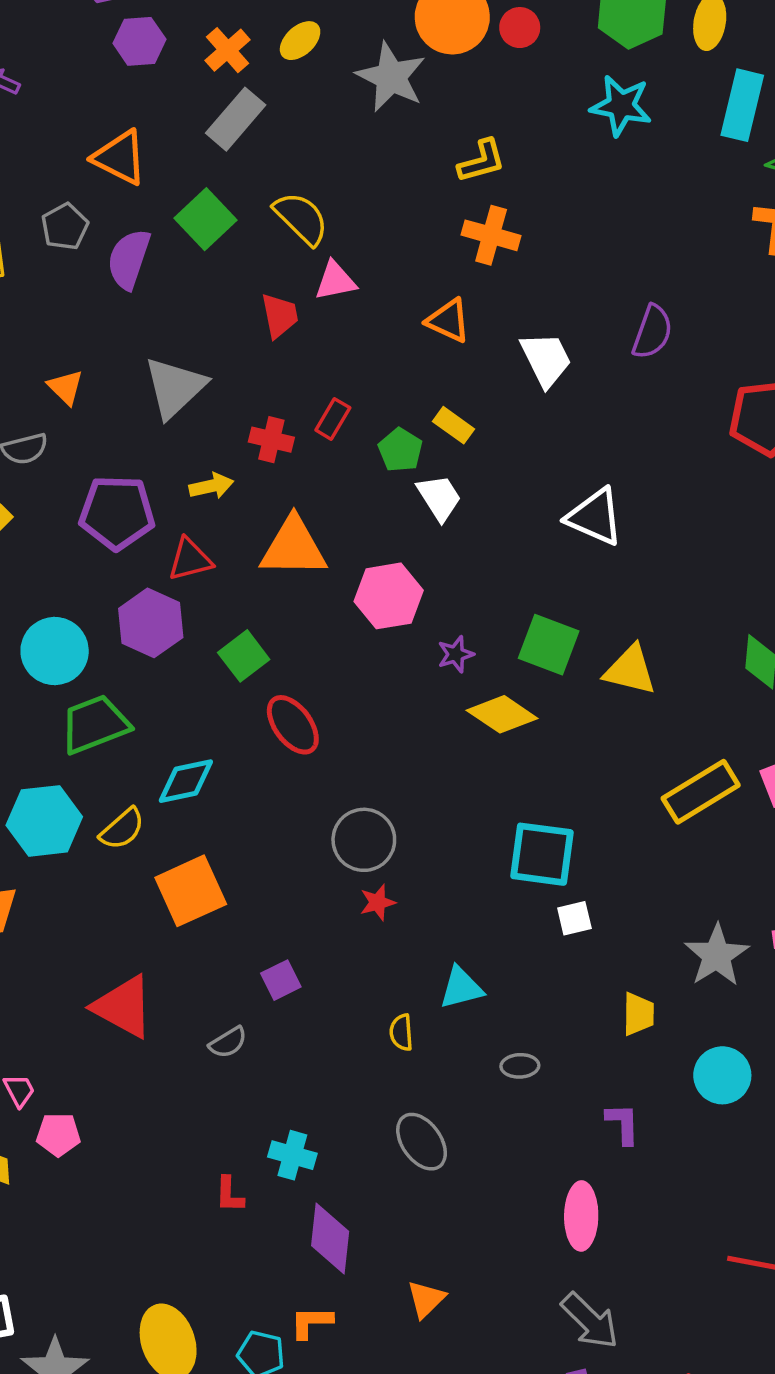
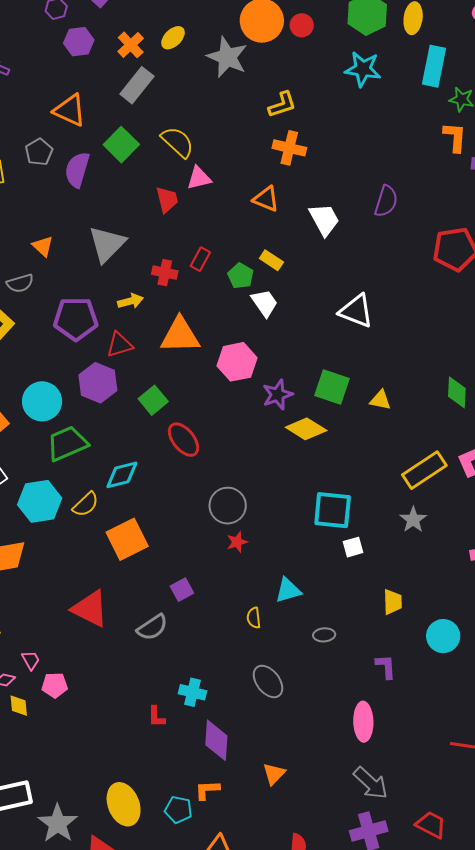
purple star: (456, 654) -> (278, 395), size x1.4
yellow triangle: (630, 670) -> (380, 400), size x0.7
gray star: (717, 955) -> (413, 520), moved, size x0.7
gray semicircle: (228, 1042) -> (152, 627), size x1.4

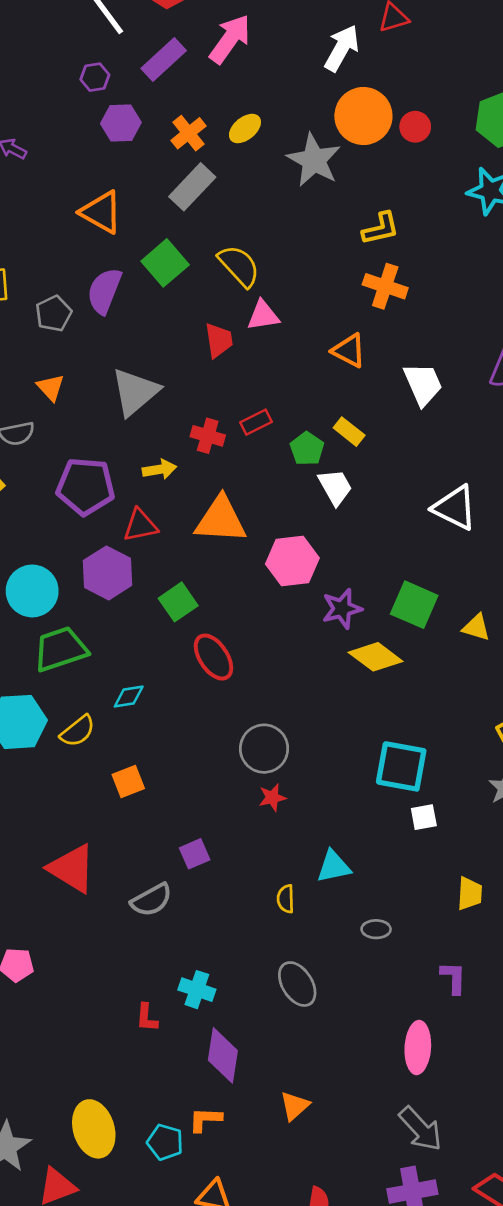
gray pentagon: (39, 152) -> (54, 314), moved
red rectangle: (200, 259) -> (256, 422), turned 30
cyan diamond: (122, 475) -> (129, 696), size x0.7
orange square: (127, 539) -> (128, 781), size x0.6

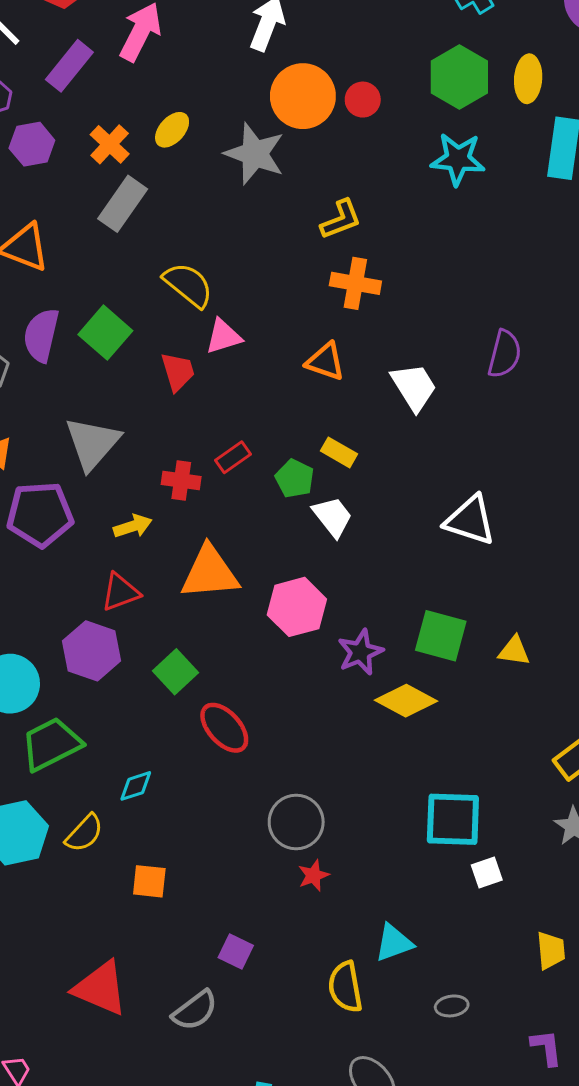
green square: (165, 263) -> (105, 333), moved
purple pentagon: (86, 486) -> (40, 514), moved
orange square: (128, 781) -> (149, 881), turned 36
purple square: (195, 854) -> (236, 951), turned -32
yellow semicircle: (286, 899) -> (345, 987), size x1.6

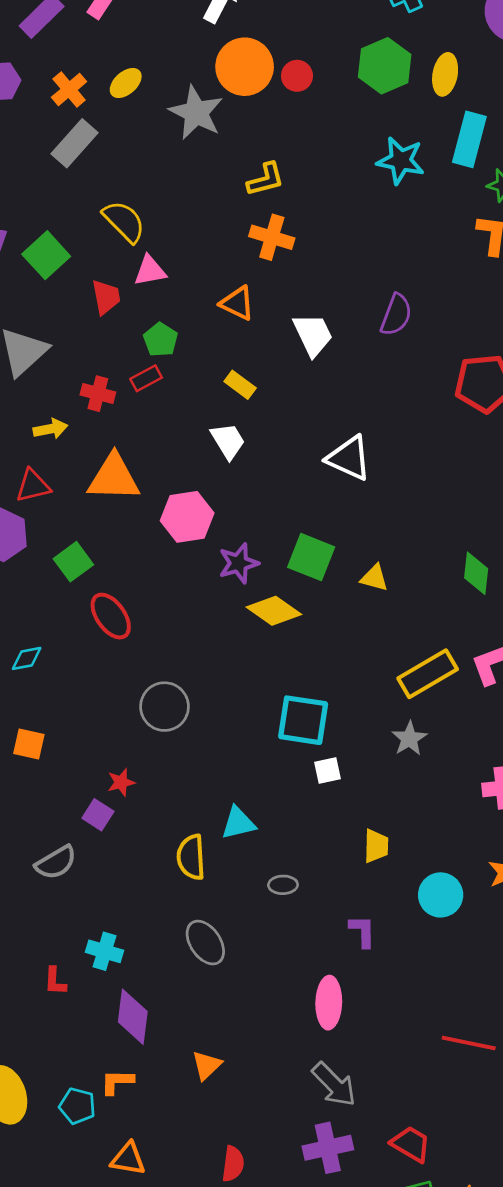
cyan star: (458, 159) -> (401, 161), moved
green pentagon: (295, 479) -> (160, 340), moved
red star: (314, 875) -> (121, 782), moved

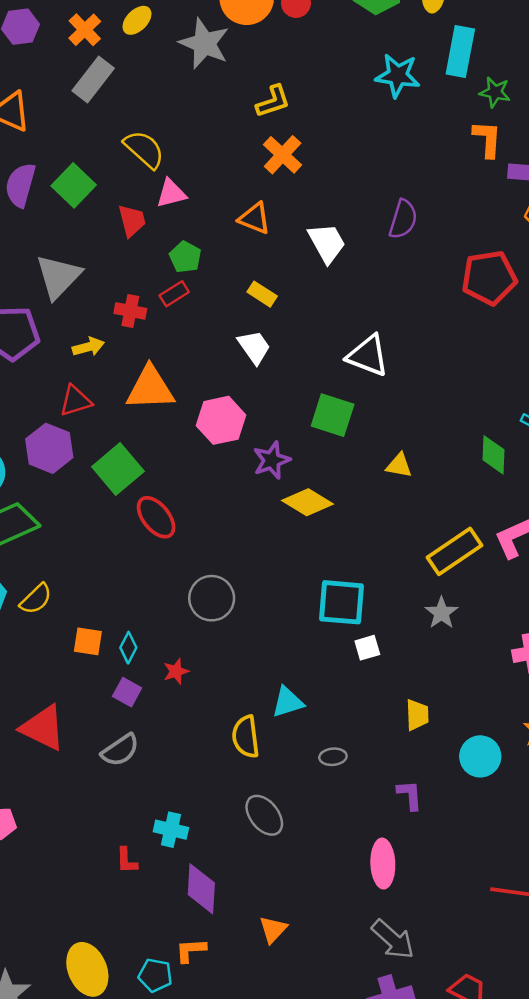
orange cross: (272, 237) -> (283, 155), turned 30
green square: (311, 557) -> (333, 415), moved
green square: (73, 562) -> (118, 469), size x1.4
cyan diamond: (27, 658) -> (128, 648), moved, turned -48
purple square: (98, 815) -> (127, 692), moved

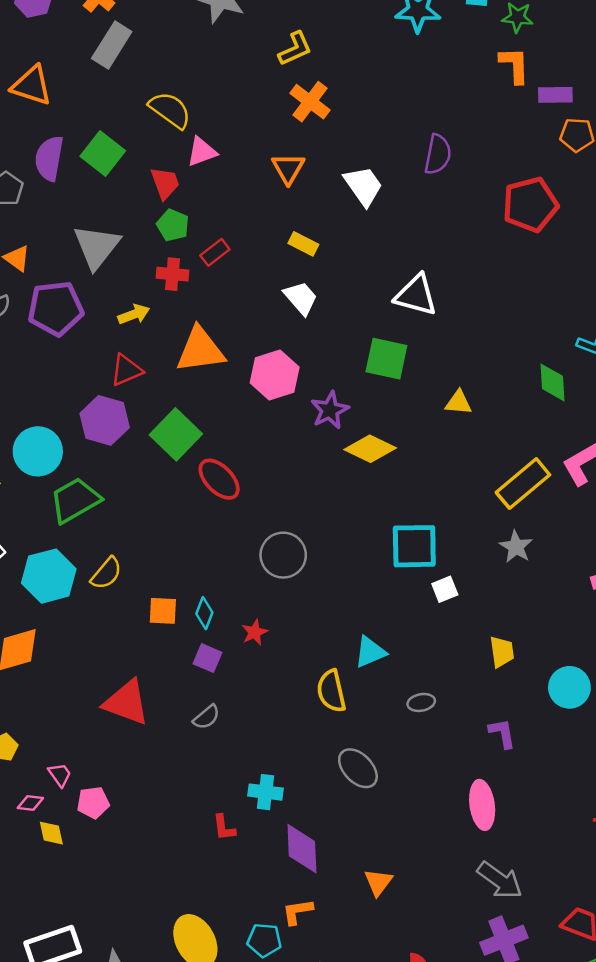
orange triangle: (255, 218) -> (288, 168), turned 44
green pentagon: (185, 257) -> (173, 225), moved
gray semicircle: (120, 750) -> (206, 717), size x0.7

